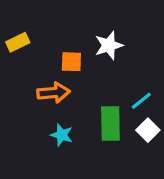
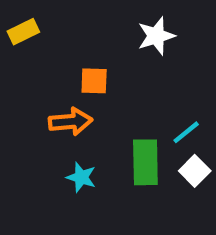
yellow rectangle: (18, 42) -> (23, 32), moved
white star: (109, 45) -> (156, 36), moved

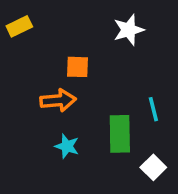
cyan line: (186, 132) -> (153, 109), turned -65
white square: (195, 171) -> (153, 167), moved

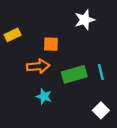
yellow rectangle: (19, 26) -> (13, 35), moved
green rectangle: (120, 134) -> (74, 74), moved, turned 75

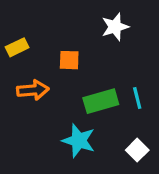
orange arrow: (38, 66) -> (33, 90), moved
cyan star: (44, 96) -> (79, 141), moved, size x1.5

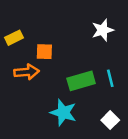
white star: (115, 27) -> (103, 30), moved
orange square: (69, 60) -> (44, 52), moved

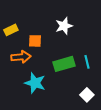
white star: (103, 30) -> (64, 26), moved
cyan star: (63, 112) -> (35, 83), moved

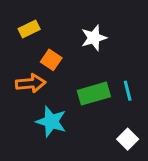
yellow rectangle: (11, 30) -> (29, 29), moved
orange square: (35, 41) -> (51, 60), turned 32

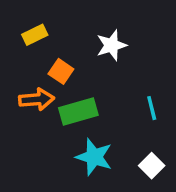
green rectangle: (94, 94) -> (78, 112), moved
cyan star: (51, 122) -> (94, 157), moved

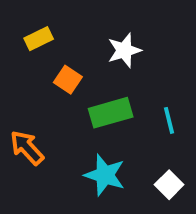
orange arrow: (37, 99) -> (27, 148), moved, turned -128
green rectangle: (78, 112) -> (111, 113), moved

